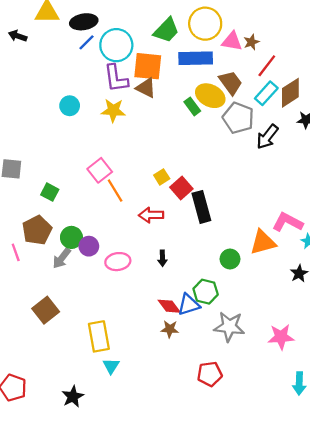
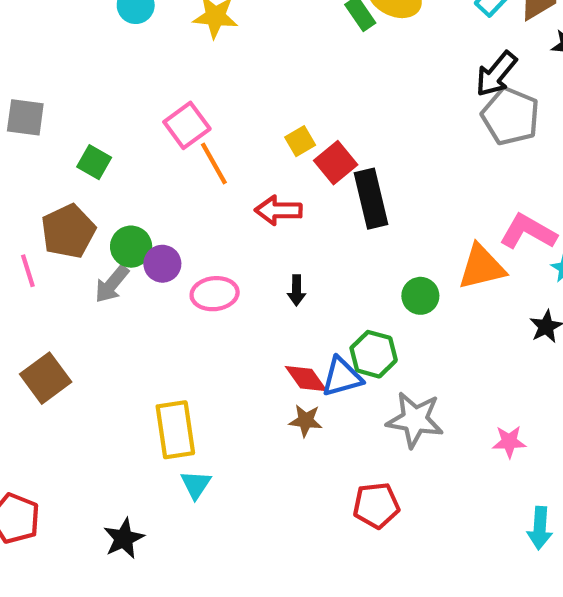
gray pentagon: (238, 118) -> (510, 116), moved
brown square: (46, 310) -> (46, 378), moved
pink star: (281, 337) -> (509, 442), size x0.7

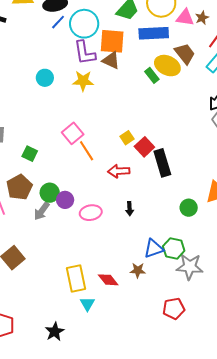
green hexagon: (374, 354) -> (174, 248), moved
red diamond: (306, 379) -> (108, 280), moved

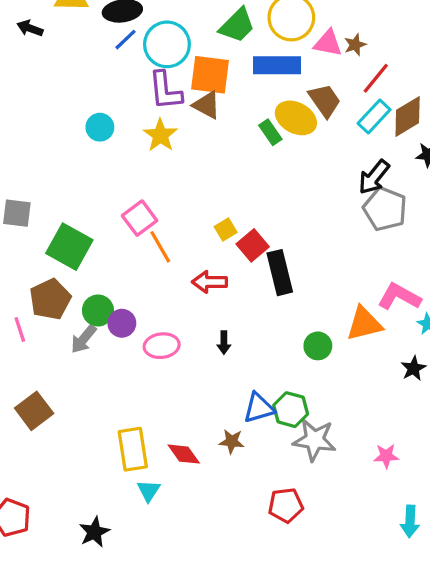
yellow star: (83, 81) -> (160, 135), turned 30
green square: (30, 154) -> (69, 247), size x1.8

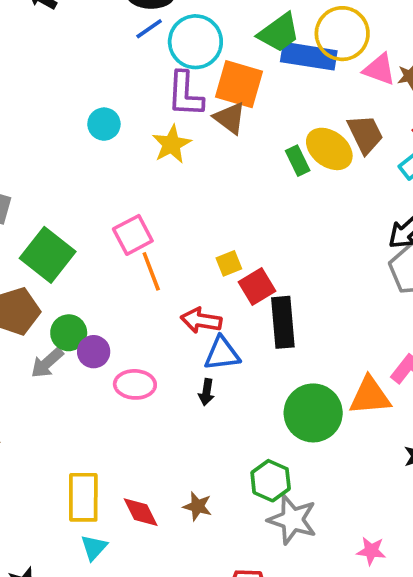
blue rectangle: (277, 65) -> (309, 56), moved
green circle: (318, 346) -> (313, 413), size x1.8
blue triangle: (259, 408) -> (222, 354), moved

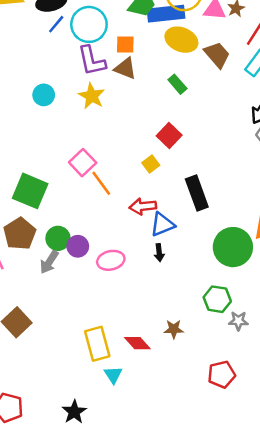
orange square: (239, 84) -> (125, 44), size x0.6
yellow ellipse: (329, 149) -> (181, 40), moved
red square: (257, 286) -> (169, 135), moved
gray star: (292, 520) -> (238, 321), size x0.6

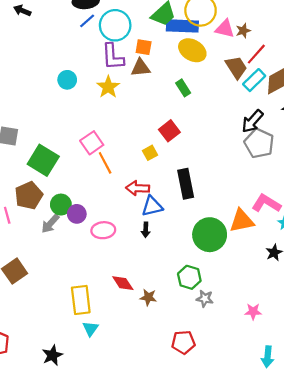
brown trapezoid: (217, 55) -> (236, 67), moved
brown triangle: (125, 68) -> (141, 68), turned -36
red diamond: (137, 343) -> (123, 283), moved

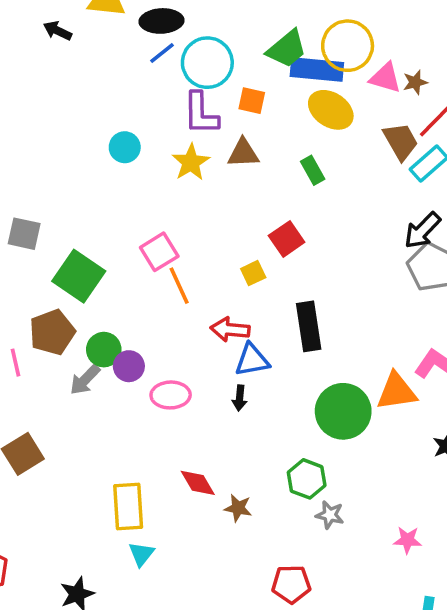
brown triangle: (141, 68) -> (243, 153), moved

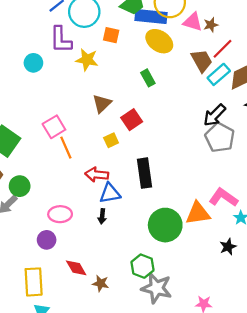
purple L-shape: (201, 114) -> (61, 40), moved
brown triangle: (243, 153) -> (102, 104), moved, turned -42
yellow star: (191, 162) -> (87, 60), moved, turned -30
purple circle: (129, 366) -> (47, 240), moved
gray star: (330, 515) -> (157, 288), size x1.8

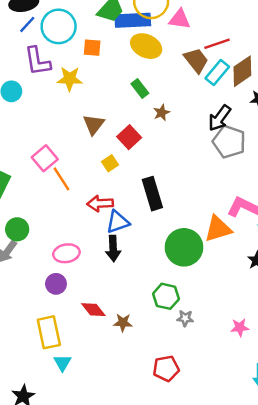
brown star: (211, 25) -> (162, 113), moved
red line: (222, 49) -> (217, 44), turned 35
black arrow: (102, 216) -> (113, 248), size x1.5
gray star: (157, 288) -> (185, 318), size x0.5

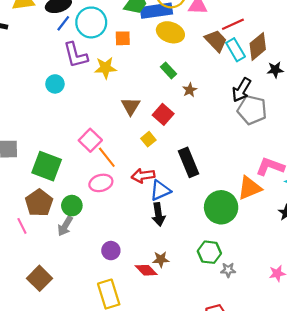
cyan rectangle: (217, 73) -> (236, 50), turned -65
pink ellipse: (66, 253) -> (101, 183), moved
brown star: (123, 323) -> (161, 259), moved

